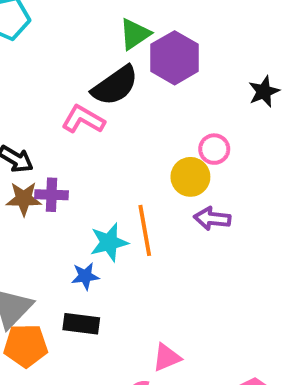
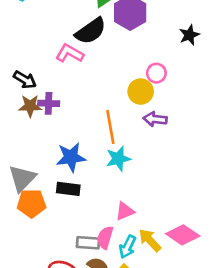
cyan star: (109, 242) -> (118, 159), moved
blue star: (85, 276) -> (71, 157), size x1.6

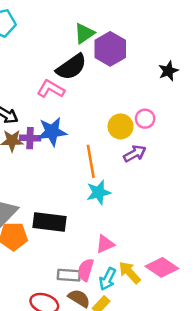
pink circle: (156, 73) -> (145, 119), moved
purple arrow: (155, 119) -> (135, 154), turned 145
blue star: (71, 157) -> (52, 132), moved
black rectangle: (68, 189) -> (49, 222), size x1.4

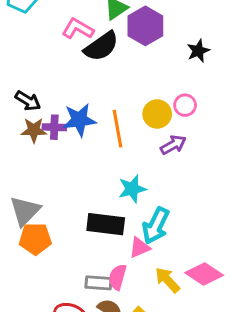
black star: (168, 71) -> (198, 51), moved
pink L-shape: (51, 89) -> (78, 29), moved
orange line: (91, 161) -> (117, 129), moved
black rectangle: (49, 222) -> (106, 224), moved
cyan arrow: (108, 279) -> (156, 226), moved, size x1.4

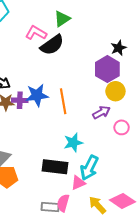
purple hexagon: (145, 26) -> (107, 69), moved
pink circle: (185, 105) -> (122, 127), moved
yellow circle: (157, 114) -> (115, 91), moved

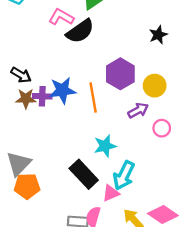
purple hexagon: (107, 69) -> (120, 74), moved
black rectangle: (55, 167) -> (84, 174), turned 40

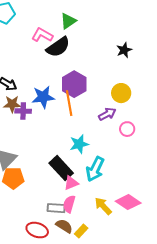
purple hexagon: (120, 74) -> (74, 84), moved
purple cross: (42, 96) -> (23, 111), moved
pink triangle: (111, 193) -> (71, 183), moved

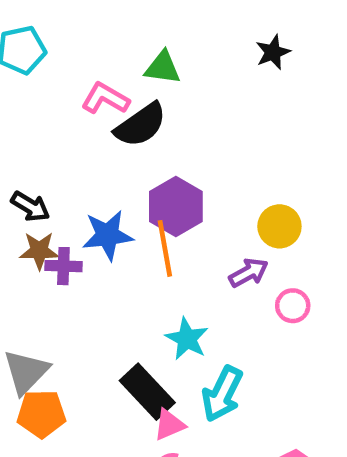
green triangle: (68, 21) -> (163, 68), turned 42
black star: (124, 50) -> (273, 52), moved
cyan star: (79, 144) -> (187, 339), turned -30

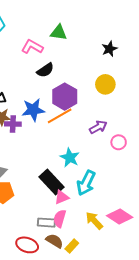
black star: (273, 52) -> (109, 49), moved
black semicircle: (141, 125) -> (45, 70), moved, size x0.7
yellow circle: (279, 226) -> (105, 84), moved
orange line: (165, 248) -> (60, 116), turned 70

